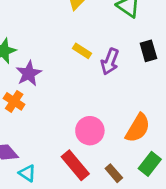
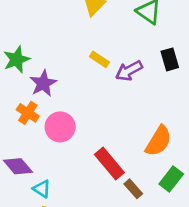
purple arrow: (110, 62) -> (129, 71), turned 40
pink circle: (90, 131) -> (60, 127), moved
red rectangle: (75, 165) -> (109, 163), moved

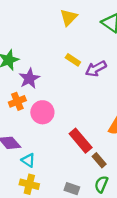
orange cross: (28, 113) -> (17, 101), turned 35

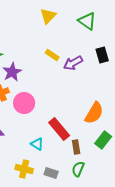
cyan triangle: (28, 160) -> (37, 144), moved
brown rectangle: (99, 160) -> (76, 147), turned 32
yellow cross: (29, 184) -> (24, 169), moved

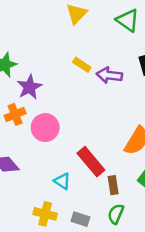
purple arrow: (73, 63) -> (109, 75), turned 36

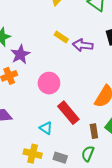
pink circle: (45, 128) -> (49, 83), moved
brown rectangle: (113, 185) -> (94, 131), moved

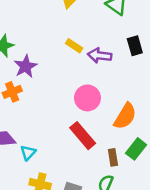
pink circle: (49, 83) -> (87, 98), moved
cyan triangle: (46, 128) -> (28, 153), moved, turned 40

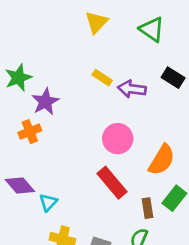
black rectangle: (135, 46) -> (173, 78), turned -42

